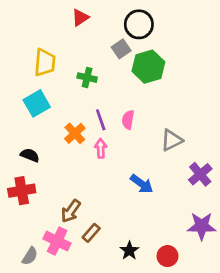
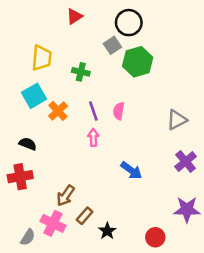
orange cross: (75, 133) -> (58, 111), moved
gray triangle: (172, 140) -> (177, 120), moved
black star: (129, 251) -> (107, 231), moved

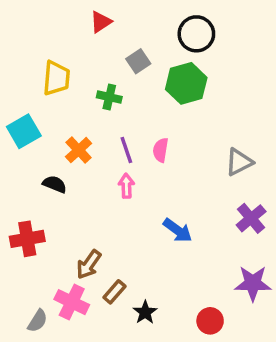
black circle: (129, 23) -> (196, 34), moved
gray square: (112, 45) -> (138, 61), moved
cyan square: (34, 96) -> (24, 131), moved
black semicircle: (28, 144) -> (55, 184), moved

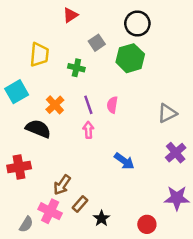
black semicircle: (55, 184) -> (38, 129), size x1.5

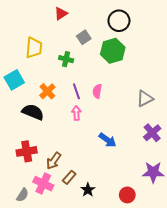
red cross: (19, 167) -> (27, 151), moved

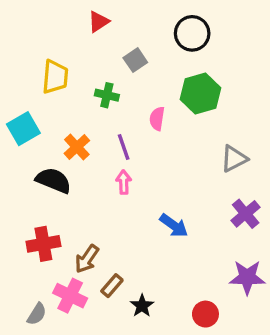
green hexagon: (113, 51) -> (200, 94), moved
pink semicircle: (97, 91) -> (157, 119), moved

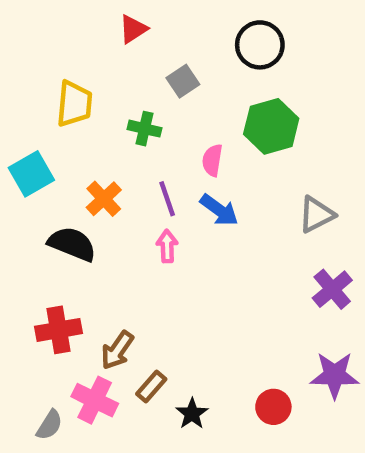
blue arrow: (174, 226) -> (219, 210), moved
red circle: (205, 314) -> (273, 407), moved

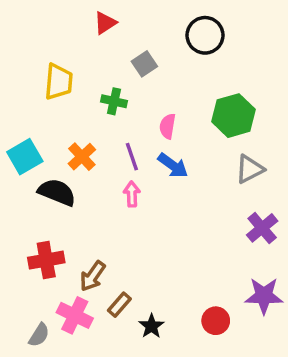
green hexagon: (271, 126) -> (234, 116), moved
cyan square: (31, 174) -> (25, 157), moved

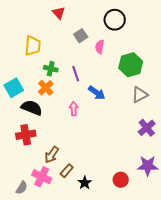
red triangle: (105, 23) -> (59, 13), turned -40
green cross: (114, 101) -> (51, 69), moved
pink semicircle: (168, 126) -> (100, 47), moved
purple line: (132, 157) -> (76, 74), moved
red cross: (46, 260) -> (26, 135), moved

